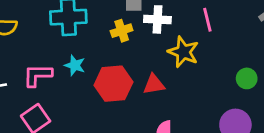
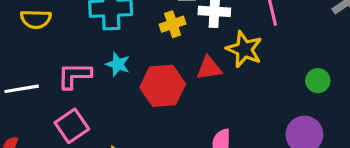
red triangle: (154, 84) -> (209, 68), moved

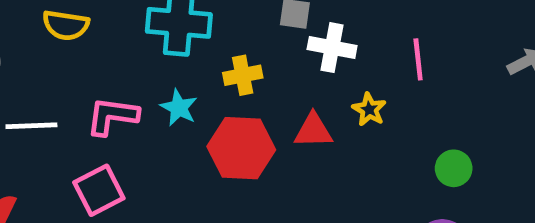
yellow cross: (173, 24) -> (243, 75), moved
yellow star: (244, 49) -> (369, 109), size x0.6
green circle: (318, 81) -> (454, 168), moved

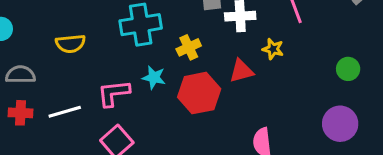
green circle: (454, 168) -> (348, 69), moved

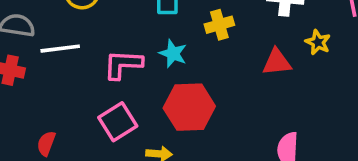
red hexagon: (199, 93) -> (189, 107), moved
white line: (65, 112) -> (60, 49), moved

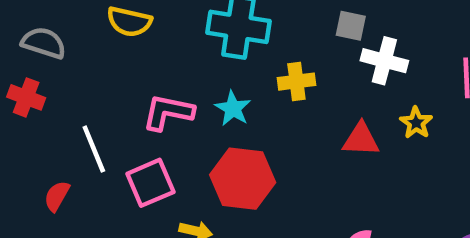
white line: (60, 49) -> (94, 149), moved, turned 66

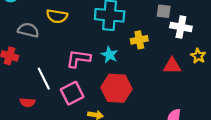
gray semicircle: (44, 43) -> (28, 30), moved
red semicircle: (57, 196) -> (27, 102), turned -112

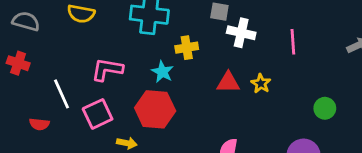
gray semicircle: (28, 30) -> (26, 21), moved
cyan star: (109, 55) -> (162, 72), moved
yellow star: (198, 56) -> (261, 84), moved

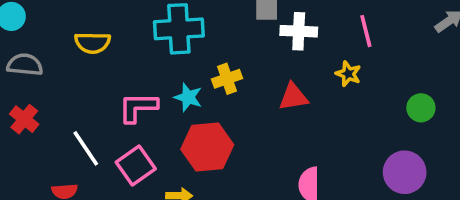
yellow cross: (187, 48) -> (227, 79), moved
red cross: (18, 63) -> (24, 119), turned 30
cyan star: (162, 72) -> (188, 97), moved
yellow star: (261, 84) -> (348, 74), moved

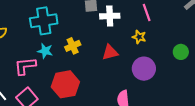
cyan star: (188, 97) -> (45, 51), moved
purple circle: (405, 172) -> (144, 69), moved

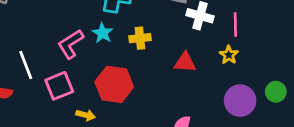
pink line: (147, 13) -> (235, 25), moved
pink L-shape: (25, 66) -> (71, 44), turned -45
purple circle: (144, 69) -> (240, 101), moved

